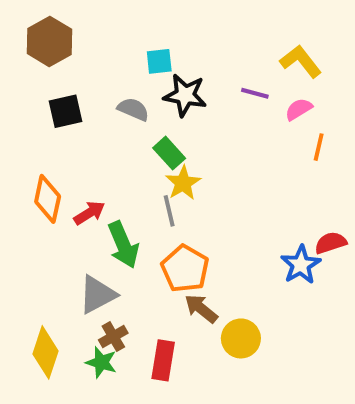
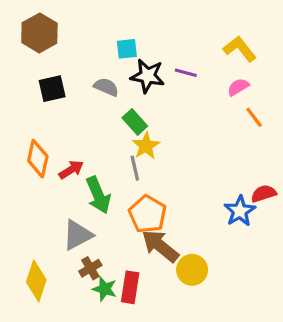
purple line: (255, 93) -> (186, 73), moved
orange line: (319, 147) -> (254, 117), turned -50
brown arrow: (201, 309) -> (160, 246), size x1.4
green star: (101, 362) -> (105, 289), moved

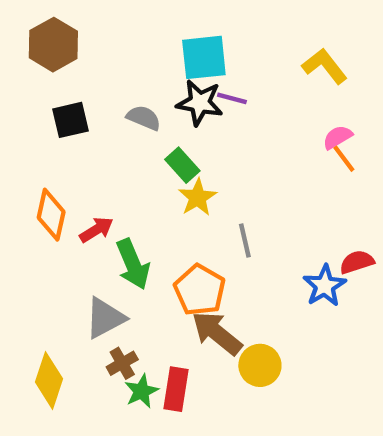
cyan square: (127, 49) -> (204, 57), moved, size x1.6
purple line: (186, 73) -> (232, 98), moved
pink semicircle: (238, 87) -> (337, 137), moved
gray line: (135, 168) -> (245, 240), moved
green star: (105, 289) -> (142, 391), turned 30

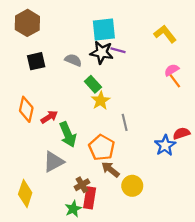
brown arrow: (217, 333) -> (110, 169), size x0.7
brown cross: (122, 363) -> (82, 185), moved
green star: (142, 391) -> (73, 209), moved

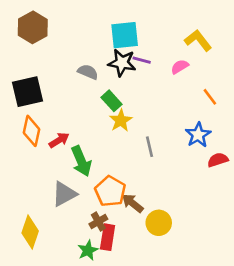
black square: (36, 61) -> (28, 92), moved, size x1.4
pink semicircle: (172, 70) -> (180, 67), moved
blue star: (165, 145) -> (198, 135), moved
orange pentagon: (102, 148) -> (110, 191), moved

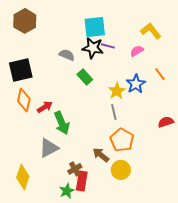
yellow star: (121, 120) -> (117, 91), moved
blue star: (198, 135) -> (136, 84), moved
orange pentagon: (110, 191) -> (122, 140), moved

